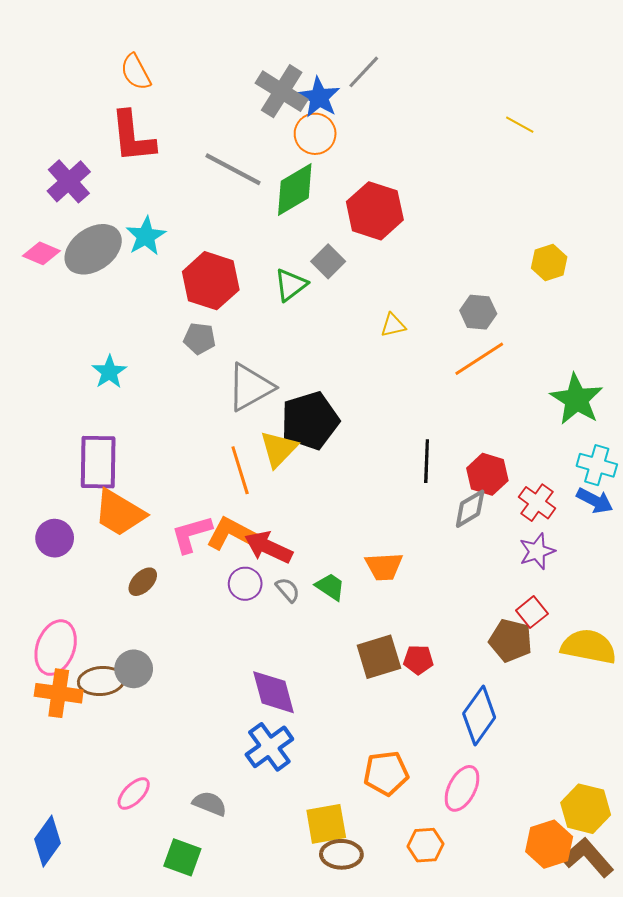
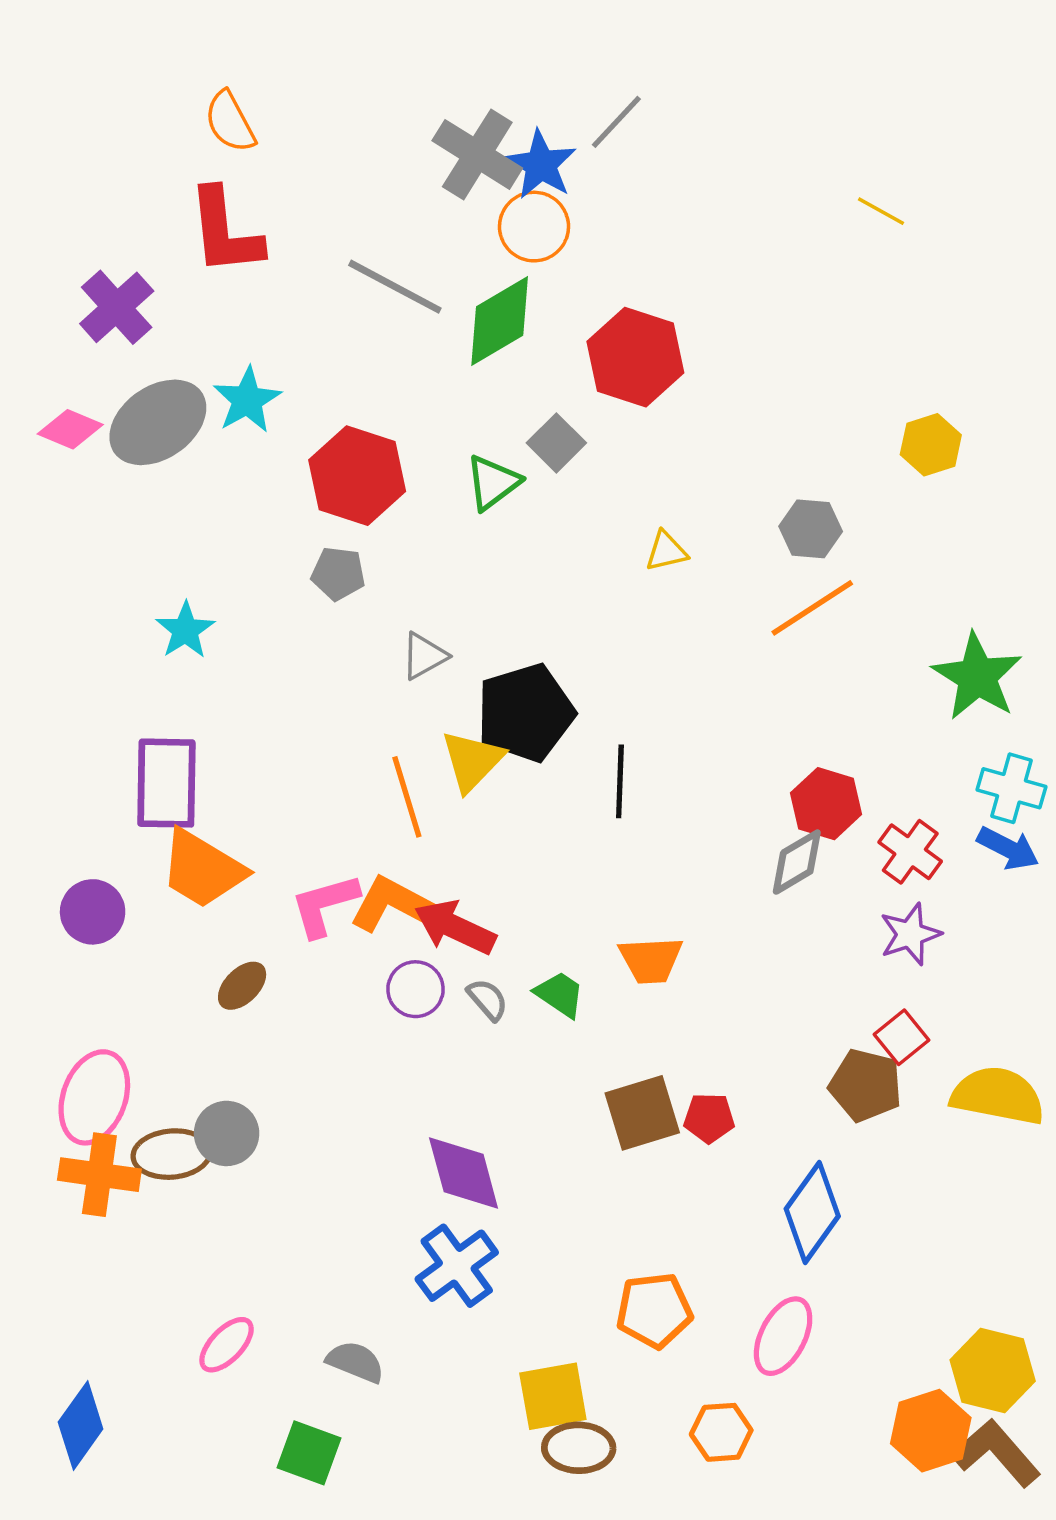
gray triangle: (250, 387) -> (424, 656), size x0.6
black line: (427, 461) -> (620, 781), moved

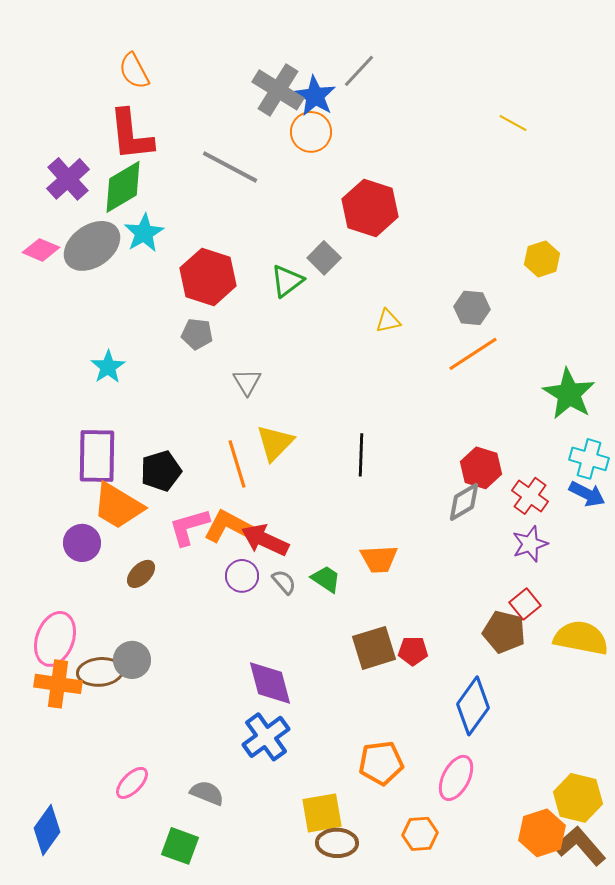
green diamond: (500, 321) -> (123, 187), moved
gray triangle: (424, 656) -> (247, 382), turned -32
black pentagon: (525, 713) -> (161, 471), moved, size x0.7
purple circle: (93, 912) -> (82, 543), moved

